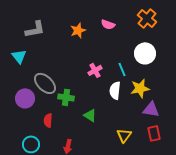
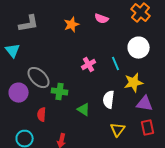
white semicircle: (115, 90) -> (109, 100), moved

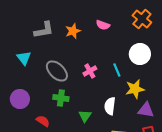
gray L-shape: (29, 24) -> (44, 30), moved
cyan triangle: (13, 51) -> (24, 58), moved
gray ellipse: (39, 78) -> (57, 71), moved
green triangle: (84, 110) -> (85, 116), turned 32
red semicircle: (42, 115) -> (43, 121), turned 120

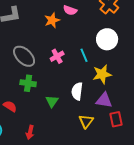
orange star: (73, 31) -> (52, 20), moved
purple triangle: (146, 110) -> (104, 100), moved

